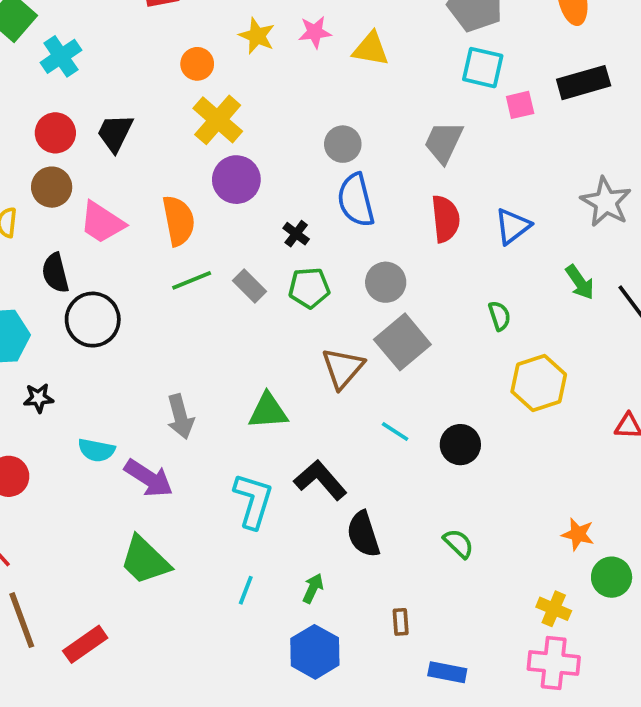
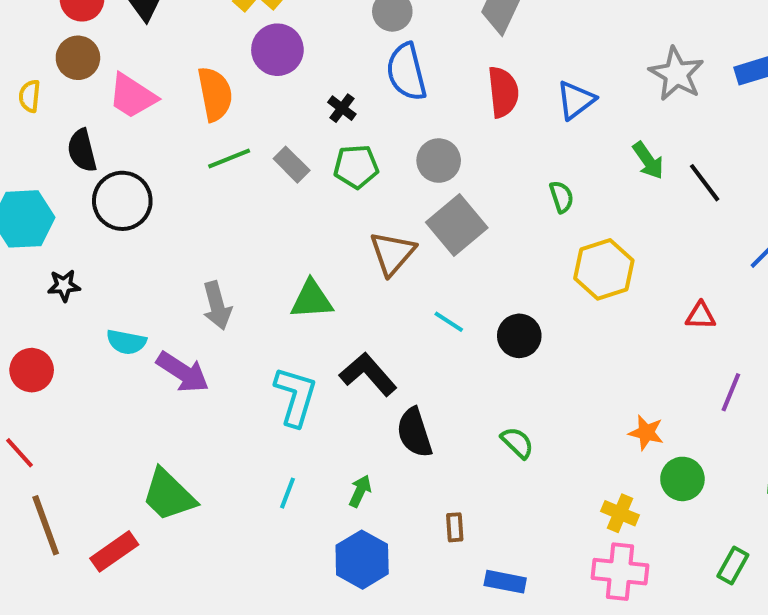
green trapezoid: (145, 560) -> (169, 495), moved

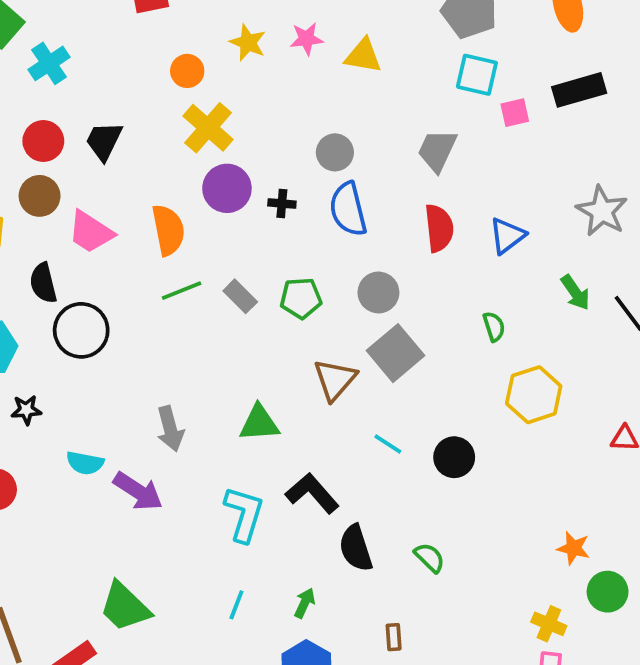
black cross: (342, 108) -> (282, 204), moved, turned -32
green semicircle: (517, 443) -> (430, 558), moved

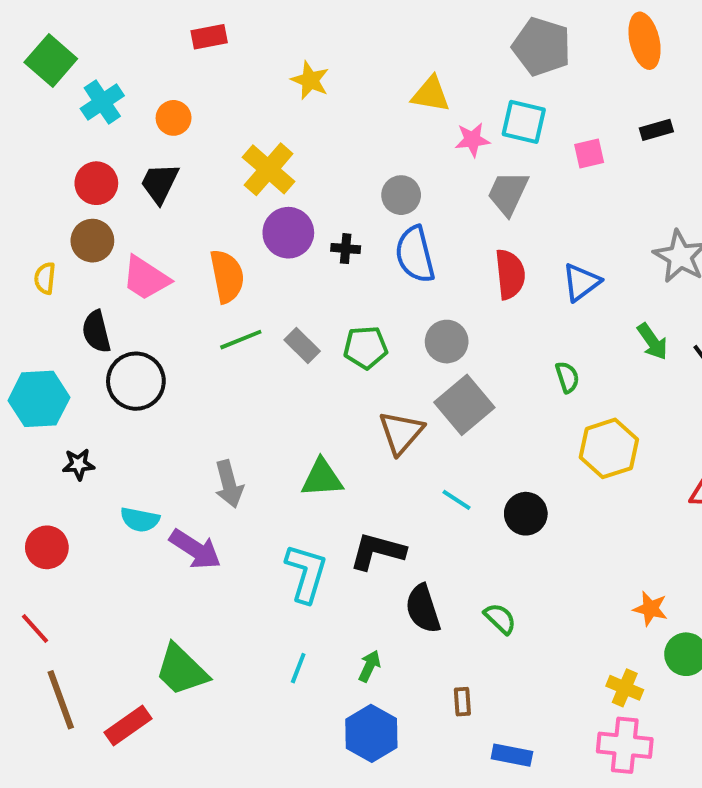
pink star: (307, 39) -> (472, 140), moved
orange circle: (187, 71) -> (174, 118), moved
cyan square: (477, 75) -> (524, 122), moved
black rectangle: (579, 90) -> (656, 130), size x0.6
black L-shape: (312, 493) -> (377, 551), turned -34

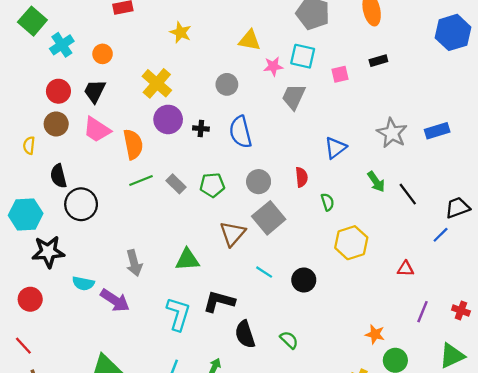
gray circle: (401, 195) -> (227, 84), moved
red semicircle: (510, 274) -> (302, 177), moved, size x0.7
pink trapezoid: (146, 278) -> (97, 130), moved
black star: (79, 464) -> (48, 252), size x1.8

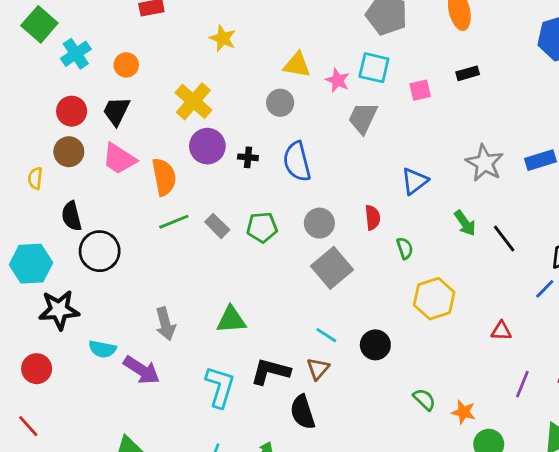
yellow triangle: (250, 40) -> (297, 65), moved
pink star: (273, 66) -> (338, 80), turned 30
brown triangle: (233, 234) -> (318, 369), moved, size x0.7
green semicircle: (289, 340) -> (424, 399), moved

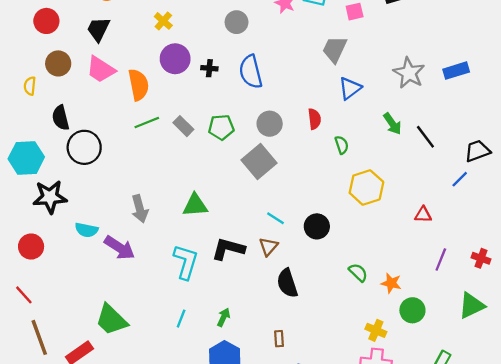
yellow cross: (193, 101) -> (163, 21), size x0.6
red circle: (72, 111) -> (46, 21), moved
gray trapezoid: (363, 118) -> (335, 49), moved
gray square: (332, 268) -> (259, 161), moved
black semicircle: (303, 412) -> (287, 283), moved

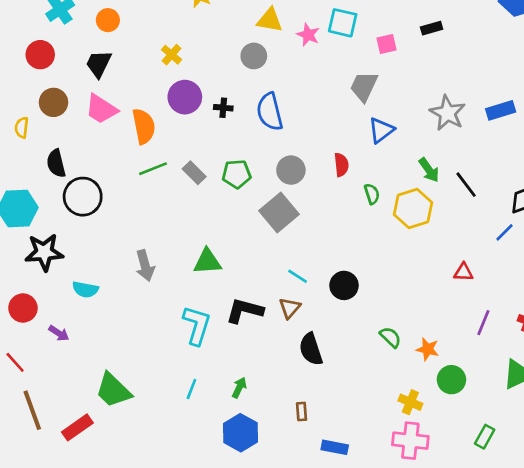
yellow hexagon: (366, 187) -> (413, 209), moved
purple arrow: (120, 248) -> (59, 333), moved, size x0.6

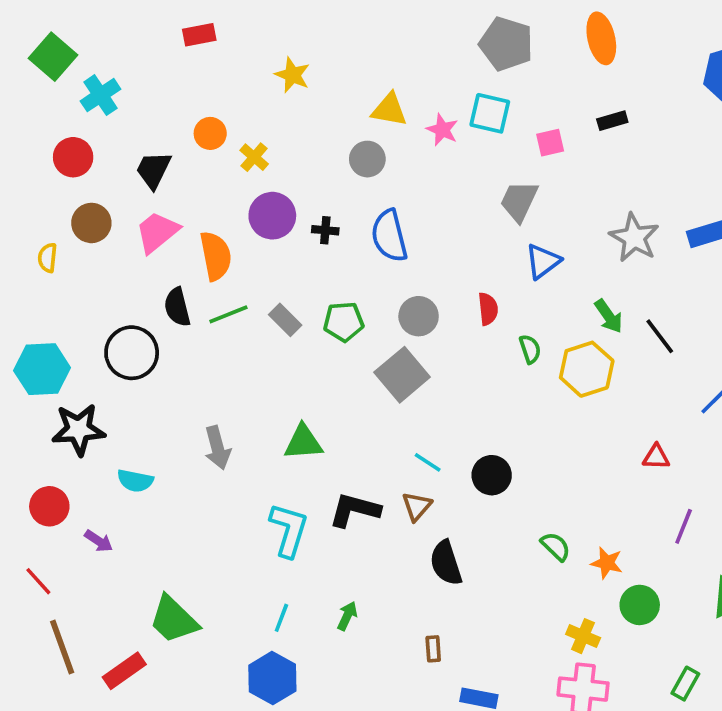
orange circle: (108, 20) -> (210, 133), moved
pink trapezoid: (101, 109) -> (157, 232), turned 108
black semicircle: (56, 163) -> (177, 307), moved
blue hexagon: (241, 433) -> (272, 678), moved

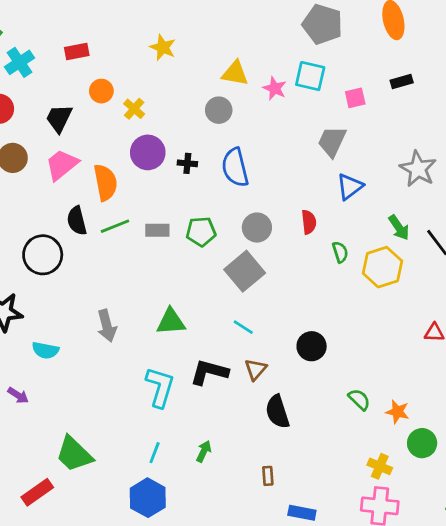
red rectangle: (199, 35) -> (77, 51), moved
gray rectangle: (285, 320) -> (157, 230), turned -45
cyan line: (428, 462) -> (243, 327), moved

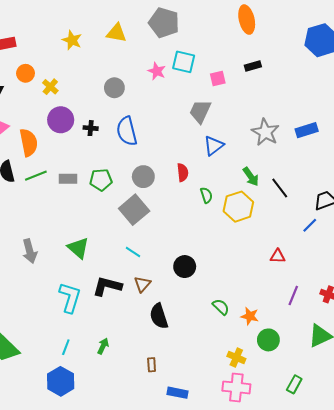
gray pentagon: (322, 24) -> (164, 23), moved
yellow triangle: (235, 73) -> (116, 33), moved
green triangle: (171, 322) -> (78, 248), turned 45

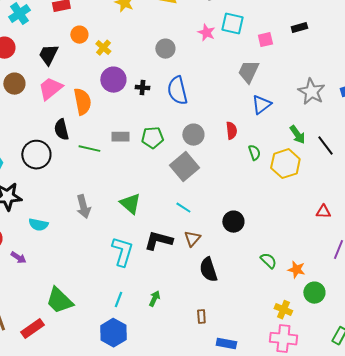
green line: (36, 176) -> (89, 149), moved, turned 35

